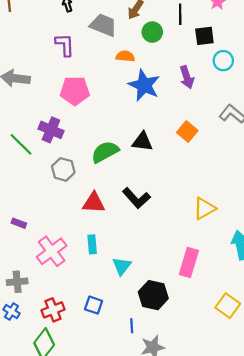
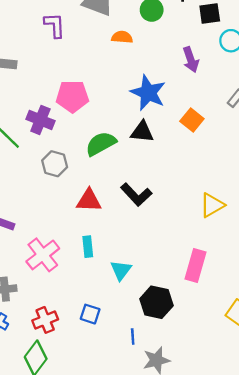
blue star: (144, 85) -> (148, 93), moved
pink pentagon: (75, 91) -> (72, 96), moved

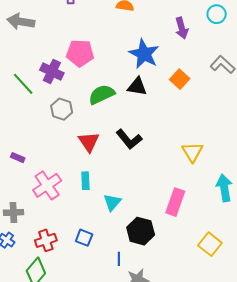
red triangle: (89, 200) -> (89, 142), turned 50
yellow triangle: (212, 205) -> (192, 152), turned -35

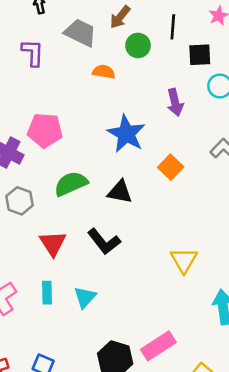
black triangle: (137, 87) -> (120, 192), moved
cyan triangle: (112, 202) -> (85, 297), moved
pink rectangle: (175, 202) -> (158, 346), moved, turned 36

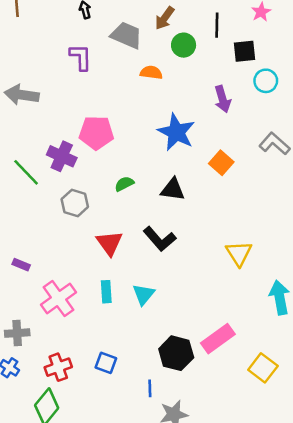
green semicircle: (71, 184) -> (124, 184), size x0.6

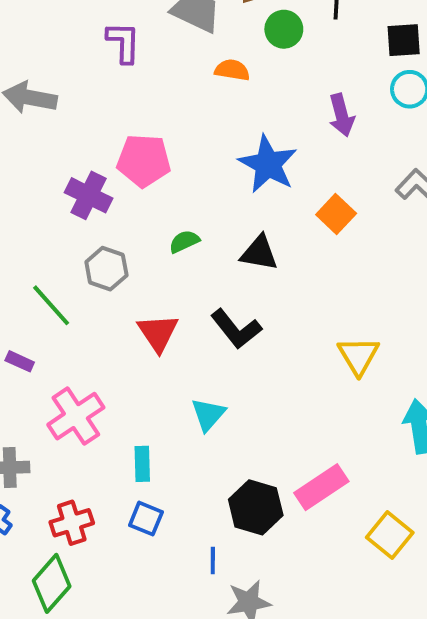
black square: (244, 51) -> (404, 40), moved
green line: (26, 172) -> (51, 305), moved
cyan rectangle: (106, 292) -> (142, 464), moved

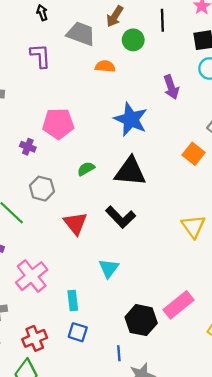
purple cross: (89, 195) -> (28, 147), size x0.6
orange square: (336, 214) -> (194, 154), moved
black triangle: (259, 253) -> (130, 172), size x1.4

